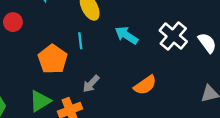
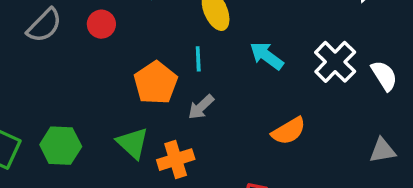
gray arrow: (91, 84) -> (201, 107), moved
green triangle: (40, 101) -> (133, 143), turned -50

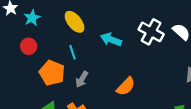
red circle: (101, 24) -> (29, 46), moved
orange semicircle: (289, 131) -> (126, 86), moved

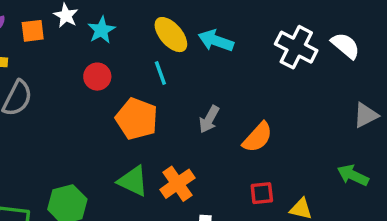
cyan arrow: (111, 39) -> (216, 41), moved
cyan line: (72, 52) -> (160, 73), moved
gray arrow: (82, 79) -> (209, 119), moved

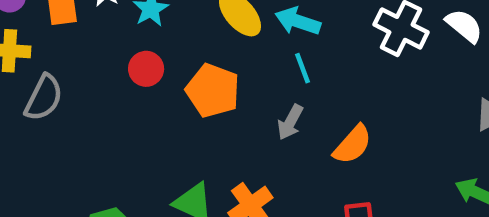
cyan line: (160, 73) -> (303, 68), moved
orange pentagon: (137, 119) -> (213, 91), moved

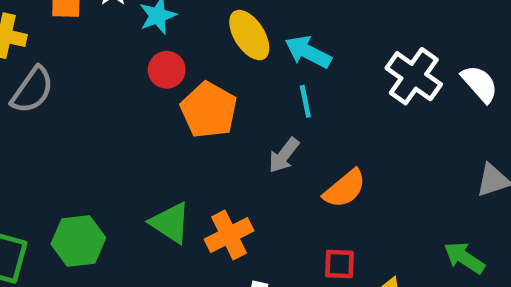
red circle: (146, 69) -> (167, 70), moved

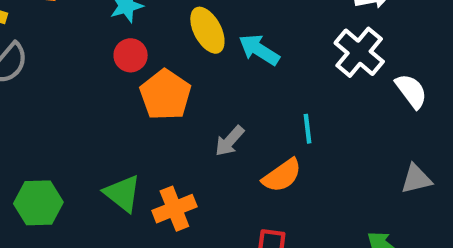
white cross: (414, 76) -> (359, 52), moved
cyan line: (305, 101) -> (307, 129), moved

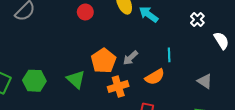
white cross: (359, 52) -> (197, 20), size x0.6
orange pentagon: (165, 95) -> (103, 61), moved
gray triangle: (416, 179) -> (205, 81), moved, turned 42
orange cross: (174, 209) -> (118, 86), moved

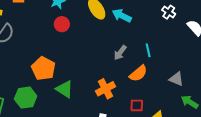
gray arrow: (130, 58) -> (120, 53), moved
orange pentagon: (103, 61) -> (43, 68), moved
gray triangle: (205, 81) -> (176, 79), moved

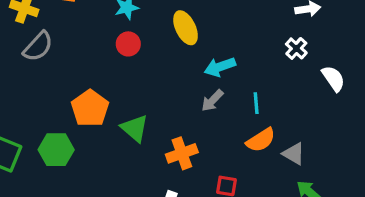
cyan arrow: (122, 16) -> (220, 67), moved, turned -54
orange semicircle: (138, 73) -> (261, 140), moved
green triangle: (65, 89) -> (135, 128), moved

